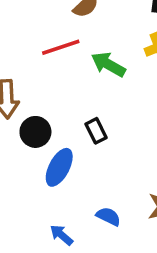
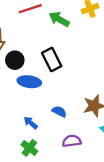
black rectangle: (96, 131) -> (52, 60), size x1.5
blue ellipse: (59, 167) -> (29, 82), turned 70

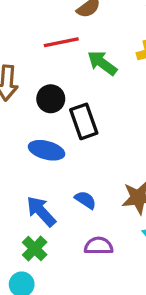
black circle: (15, 60) -> (51, 99), moved
blue arrow: (31, 123) -> (41, 211), size x1.5

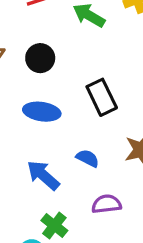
black rectangle: (84, 121) -> (102, 97), moved
green cross: (35, 249) -> (54, 226), moved

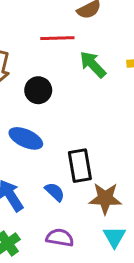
black rectangle: (102, 97) -> (80, 166), moved

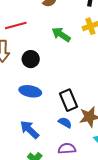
red line: (57, 38) -> (16, 25), moved
blue semicircle: (55, 192) -> (65, 123), moved

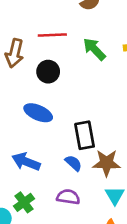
red line: (16, 25) -> (52, 35), moved
blue arrow: (30, 130) -> (26, 162), turned -35

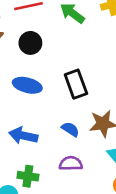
black rectangle: (85, 135) -> (76, 84), moved
green cross: (24, 202) -> (28, 176), turned -36

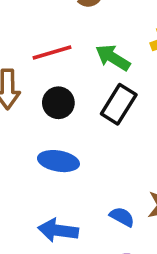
black rectangle: (76, 84) -> (119, 104), moved, turned 56

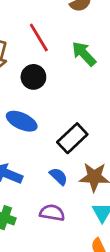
red line: (52, 53) -> (39, 38), turned 60
black rectangle: (119, 104) -> (72, 138), moved

